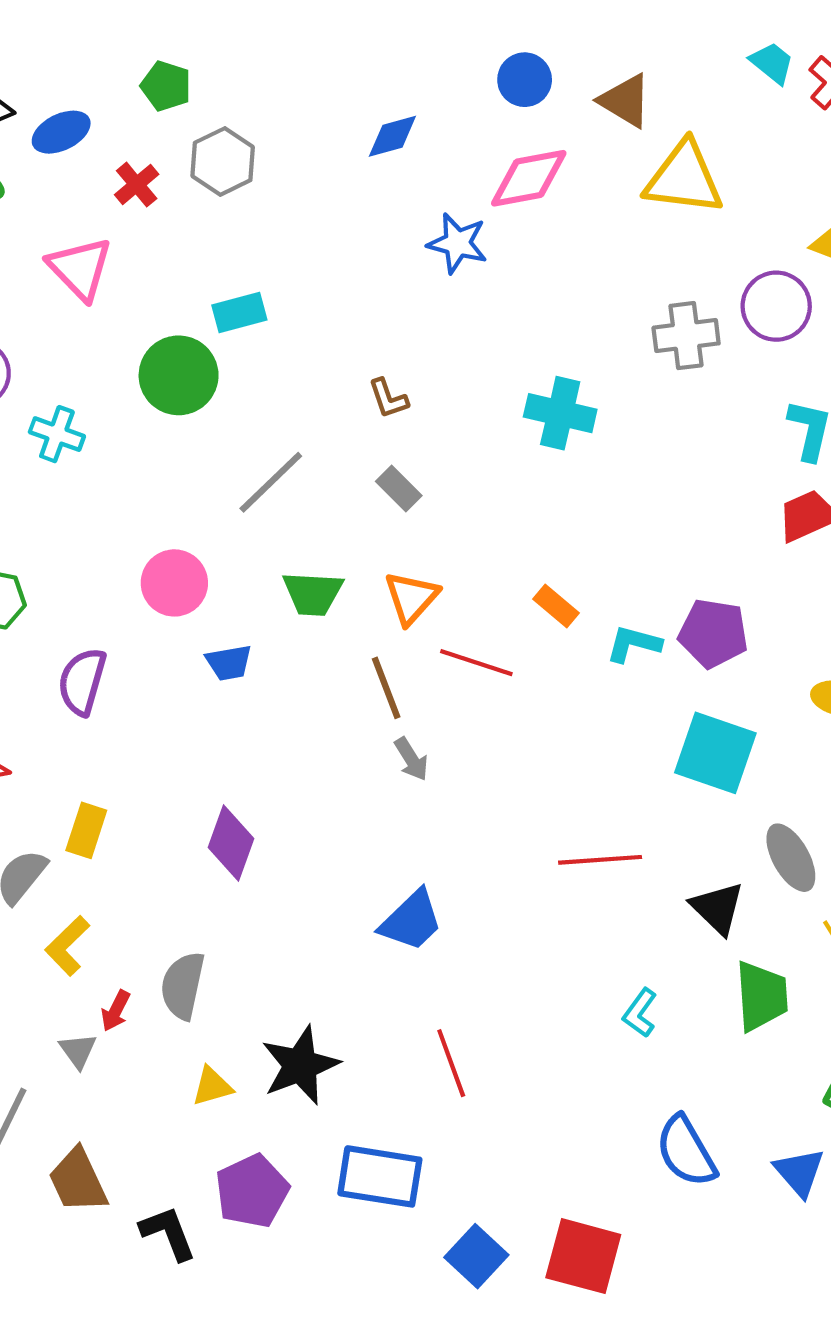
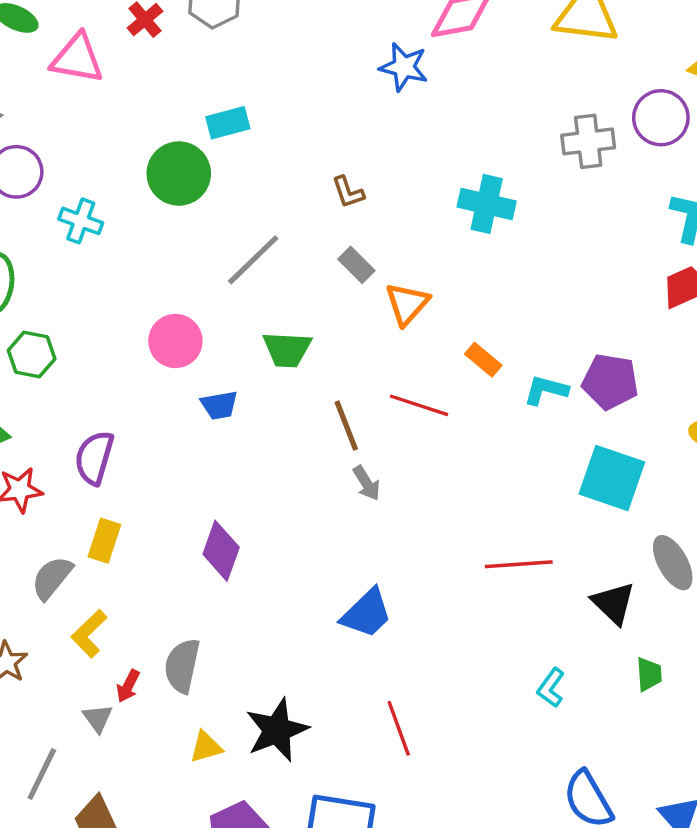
pink triangle: (80, 268) -> (77, 59), moved, turned -36
orange triangle: (411, 598) -> (407, 304), moved
purple semicircle: (82, 682) -> (94, 458), moved
green trapezoid: (762, 996) -> (649, 674), size x0.6

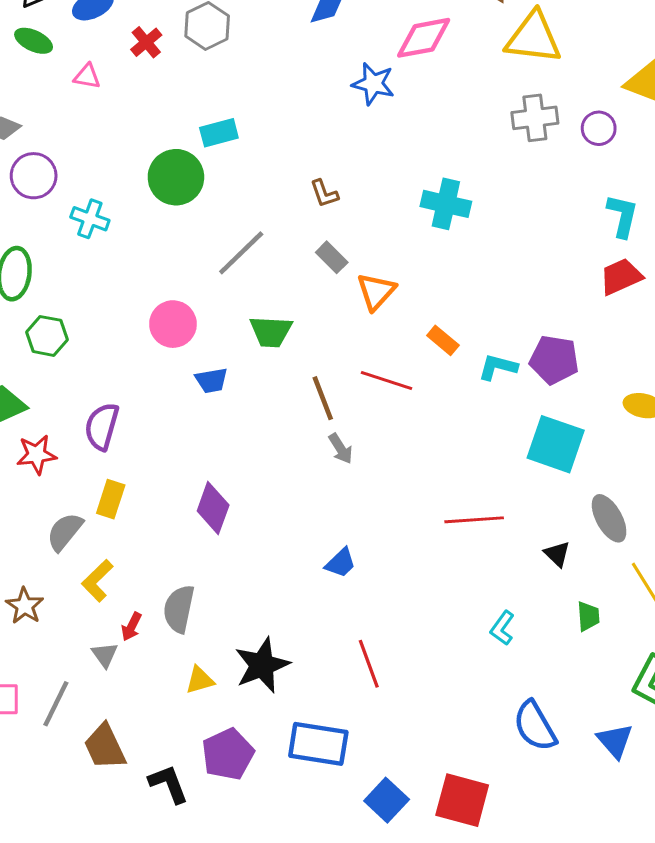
pink triangle: (77, 59) -> (87, 76), size x0.6
purple circle: (661, 118) -> (599, 128), size x0.7
gray cross: (588, 141) -> (535, 118), moved
black triangle: (614, 603) -> (557, 554), size x0.7
blue trapezoid: (367, 613) -> (341, 563), size x0.7

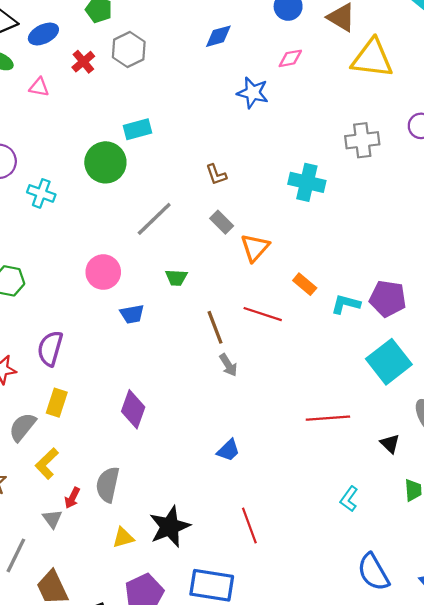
pink diamond: (424, 38) -> (290, 58), size x0.6
gray cross: (535, 118) -> (362, 140), moved
green trapezoid: (271, 331) -> (176, 278), size x0.7
cyan square: (556, 444) -> (389, 362), turned 33

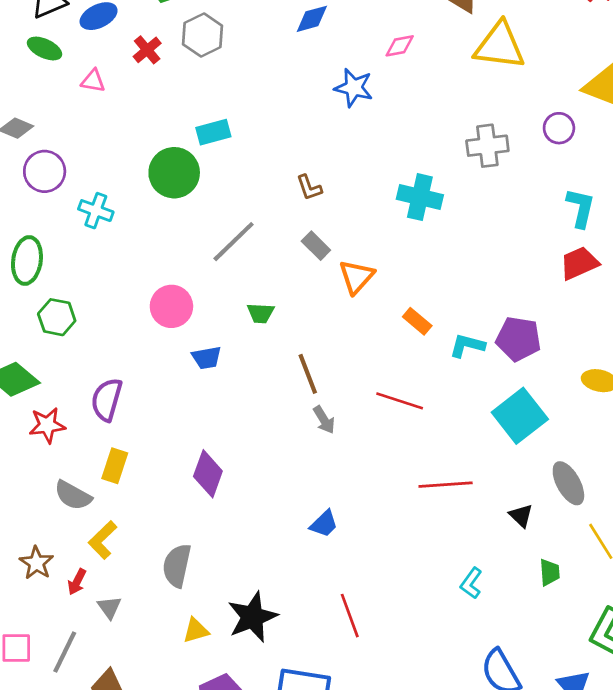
red line: (263, 314) -> (400, 401), moved
gray semicircle: (22, 427) -> (73, 495), turned -100
red arrow: (72, 498) -> (77, 582), moved

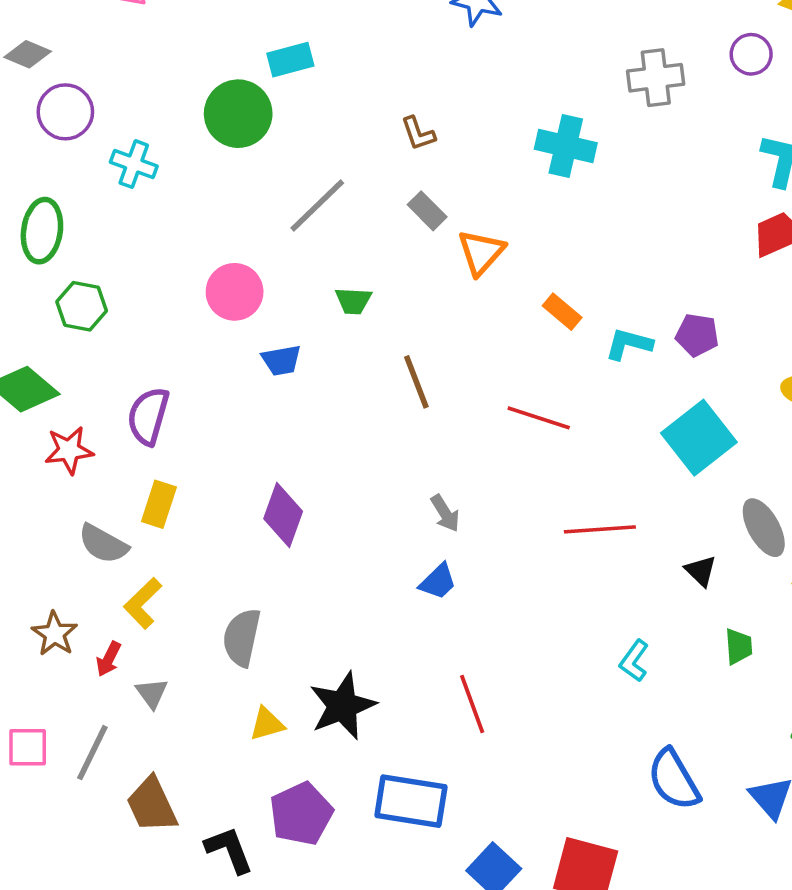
purple pentagon: (518, 339) -> (697, 335), size x0.7
gray arrow: (324, 420) -> (445, 513), moved

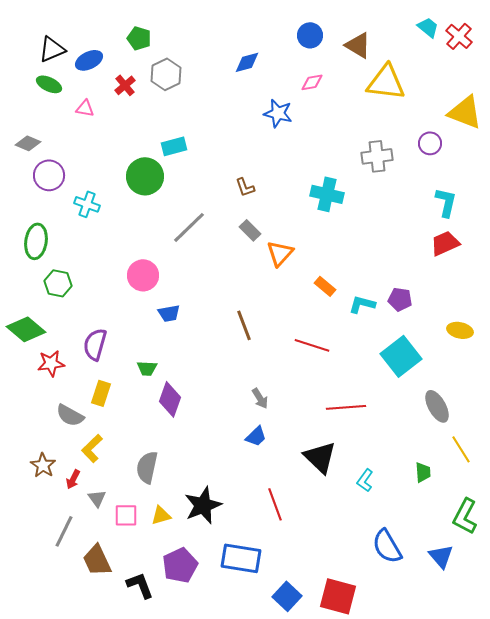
green trapezoid: (353, 301) -> (147, 368), moved
black triangle: (701, 571) -> (320, 457), moved, size x1.8
pink square: (28, 747) -> (126, 515), moved

